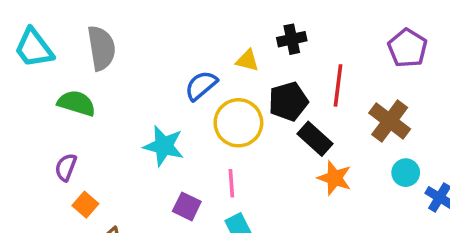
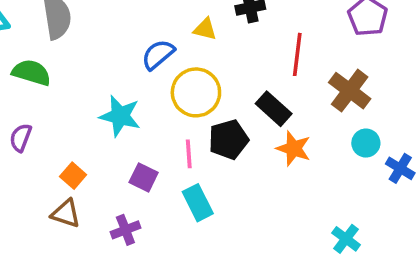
black pentagon: (288, 101) -> (229, 139), moved
orange square: (85, 205) -> (73, 176), moved

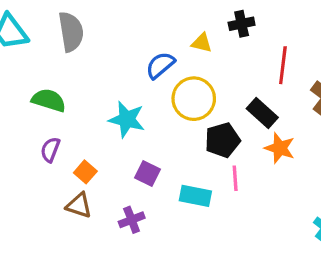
green semicircle: (31, 73) -> (49, 100), moved
purple semicircle: (21, 138) -> (50, 150), moved
pink line: (189, 154) -> (235, 178), moved
cyan rectangle: (198, 203) -> (195, 196), turned -52

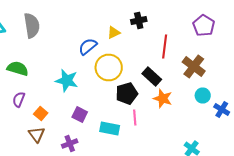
yellow triangle: (202, 43) -> (114, 32), turned -40
brown triangle: (79, 205) -> (37, 134), turned 36

